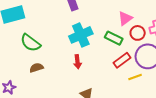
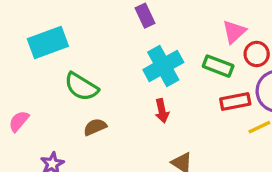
red rectangle: (122, 60) -> (235, 101), turned 30

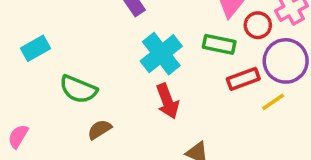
cyan rectangle: (48, 42) -> (35, 48), size x0.7
red arrow: (162, 111) -> (167, 101), size x1.4

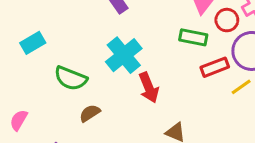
cyan cross: (161, 54) -> (124, 55), moved

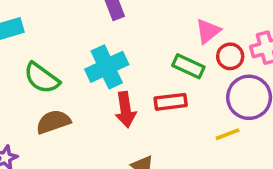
red rectangle: (215, 67) -> (171, 102), moved
brown semicircle: (90, 113) -> (53, 122), size x1.4

